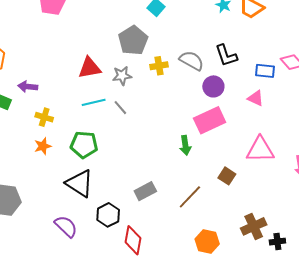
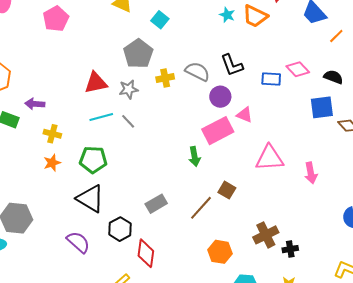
pink triangle: (256, 98) -> (244, 115), moved
brown square: (227, 176) -> (227, 190), moved

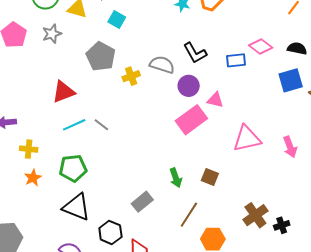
gray star: (129, 89) -> (52, 34), moved
green arrow: (194, 156) -> (176, 178), moved
brown line: (201, 208) -> (189, 215), moved

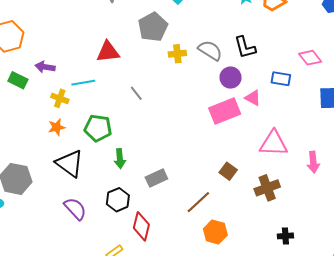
blue rectangle: (236, 60) -> (281, 79), moved
cyan line: (74, 125) -> (83, 83), moved
green arrow: (176, 178) -> (120, 159), moved
black triangle: (76, 207) -> (70, 163), moved
brown cross: (255, 215) -> (267, 188), moved

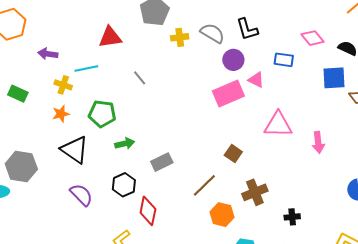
green rectangle: (18, 80) -> (18, 94), moved
green arrow: (120, 159) -> (125, 144), turned -96
brown cross: (267, 188) -> (255, 192), moved

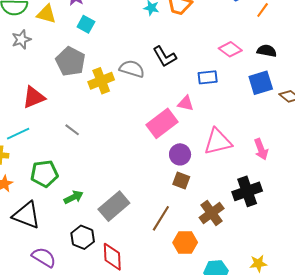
yellow cross: (180, 37) -> (101, 81), size x1.4
purple circle: (233, 60) -> (180, 154), moved
gray rectangle: (162, 162) -> (114, 206), size x1.4
black cross: (292, 217) -> (247, 191), moved, size x1.8

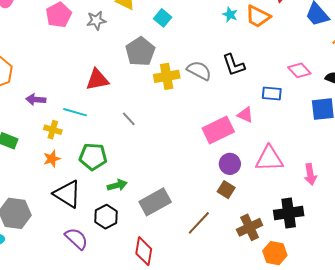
cyan line: (18, 134) -> (75, 112), turned 30
black hexagon: (83, 237) -> (106, 217), moved
orange hexagon: (185, 243) -> (275, 253), moved

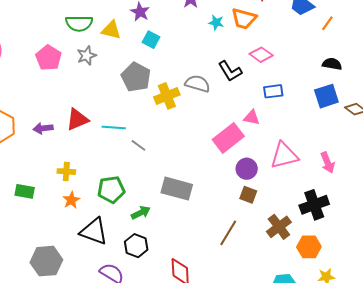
pink diamond: (299, 70) -> (261, 55), moved
red triangle: (97, 80) -> (77, 120), moved
purple arrow: (36, 100) -> (43, 128), moved
cyan line: (75, 112) -> (114, 128), moved
gray rectangle: (155, 202) -> (177, 189), moved, turned 56

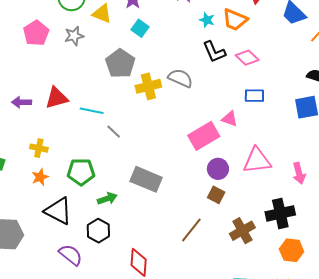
black L-shape: (230, 71) -> (214, 52), moved
orange hexagon: (309, 247) -> (292, 250), moved

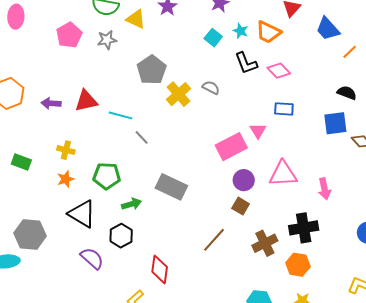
cyan square: (140, 28) -> (213, 38), moved
gray semicircle: (180, 78) -> (211, 88), size x0.7
yellow cross: (148, 86) -> (179, 94), turned -30
pink triangle: (230, 119) -> (258, 131), turned 36
orange hexagon: (292, 250) -> (298, 265), moved

